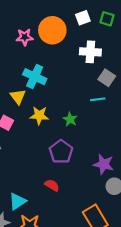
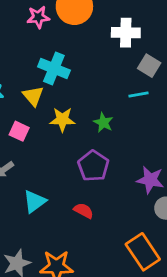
cyan triangle: (17, 201) -> (35, 201), moved

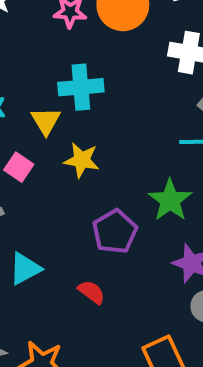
cyan cross: (54, 68) -> (81, 87), turned -36
green star: (103, 123) -> (170, 200), moved, size x1.5

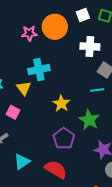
yellow star: (82, 160) -> (61, 104), moved, turned 30
red semicircle: (91, 292) -> (56, 169), size x1.6

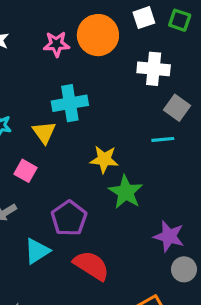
yellow star: (61, 104) -> (104, 159), turned -30
green star: (89, 120) -> (126, 192), moved
purple pentagon: (64, 138) -> (69, 218), moved

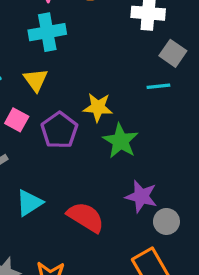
cyan cross: (70, 103) -> (47, 32), moved
purple pentagon: (69, 218) -> (59, 130), moved
purple star: (169, 236) -> (141, 196), moved
gray circle: (184, 269) -> (166, 221), moved

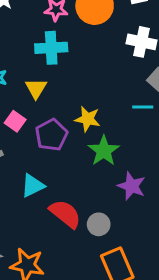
purple star: (141, 196) -> (132, 186), moved
cyan triangle: (29, 203) -> (33, 186), moved
gray circle: (166, 221) -> (99, 224), moved

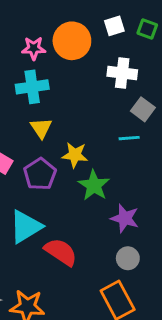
yellow triangle: (36, 88) -> (41, 128), moved
cyan triangle: (33, 186) -> (26, 227), size x1.4
gray circle: (99, 224) -> (128, 258), moved

